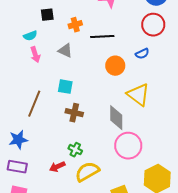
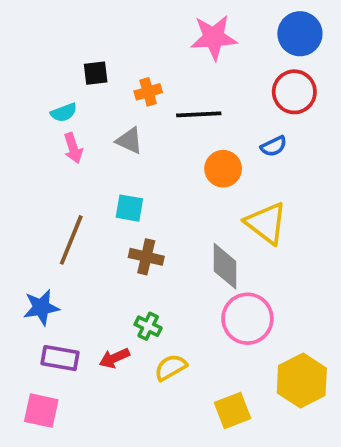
purple rectangle: (17, 167) -> (60, 358), moved
yellow semicircle: (87, 172) -> (171, 367), size x0.7

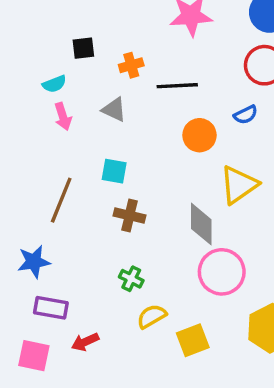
yellow triangle: (266, 223) -> (239, 185), turned 48
red arrow: (114, 358) -> (85, 342), moved
yellow square: (232, 411) -> (193, 340), moved

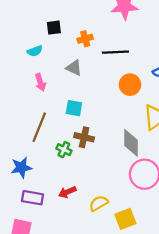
pink arrow: (63, 116) -> (40, 82), moved
green cross: (131, 279) -> (64, 150), moved
red arrow: (85, 342) -> (67, 192), moved

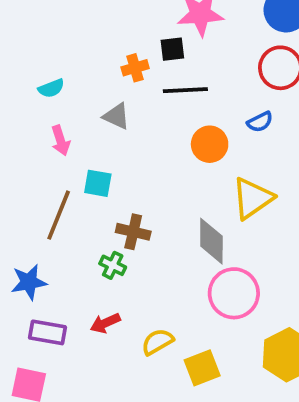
black square: (54, 28) -> (172, 49), moved
cyan square: (74, 108) -> (98, 183), moved
green cross: (64, 150) -> (113, 265), moved

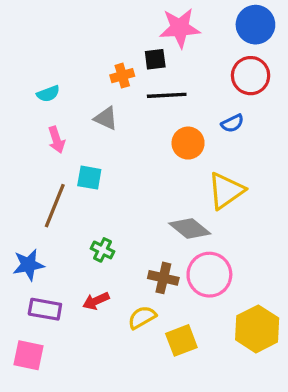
brown cross: (133, 232) -> (163, 278), moved
gray diamond: (211, 241) -> (190, 229), turned -51

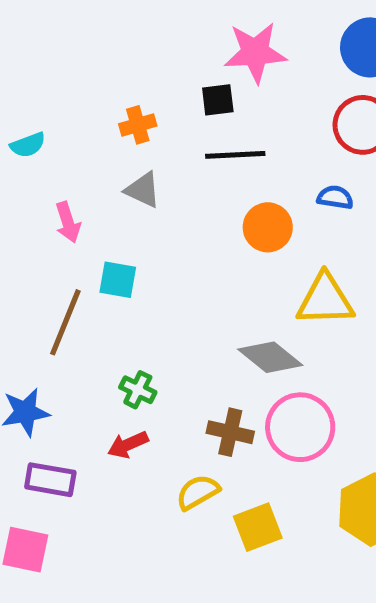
orange cross: (122, 76) -> (138, 125), moved
cyan semicircle: (48, 94) -> (28, 145), moved
blue semicircle: (232, 123) -> (335, 197), turned -145
yellow triangle: (226, 191) -> (325, 300), turned 33
red arrow: (96, 301) -> (128, 445), moved

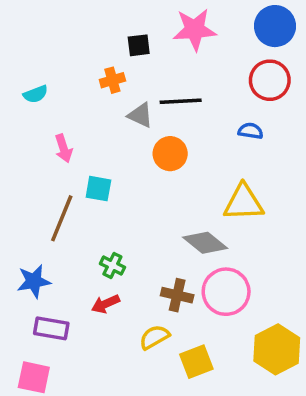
black square: (218, 100) -> (139, 45), moved
gray triangle: (143, 190) -> (140, 115), moved
orange circle: (268, 227) -> (170, 154), moved

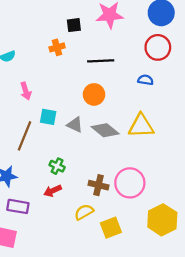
gray triangle: (140, 115) -> (75, 125), moved
gray diamond: (205, 243) -> (105, 130), moved

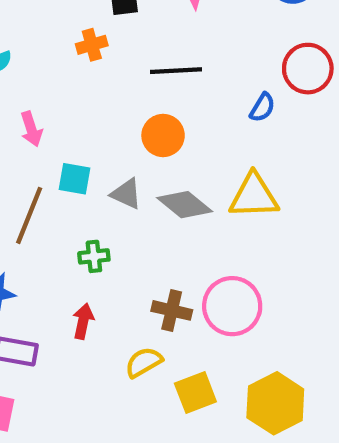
red circle: (158, 47) -> (308, 69), moved
blue semicircle: (146, 80) -> (262, 107), turned 112
green cross: (57, 166) -> (94, 256), moved, turned -32
red arrow: (53, 191) -> (83, 321), turned 126
yellow hexagon: (162, 220) -> (275, 403), moved

